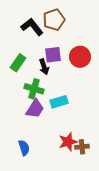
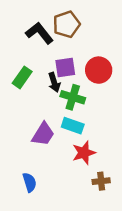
green cross: (34, 89) -> (73, 97), moved
cyan rectangle: (59, 102) -> (73, 126), turned 36
red star: (68, 142) -> (84, 153), moved

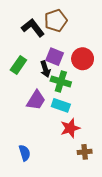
purple square: (65, 68) -> (55, 57), turned 30
purple trapezoid: (43, 134) -> (36, 100), moved

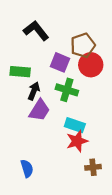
brown pentagon: (56, 20) -> (83, 45), moved
green rectangle: (18, 65) -> (20, 72), turned 60
black arrow: (45, 69) -> (34, 91), moved, turned -140
cyan rectangle: (61, 105) -> (75, 125), moved

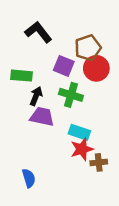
purple trapezoid: (39, 110) -> (42, 117), turned -110
brown cross: (93, 167) -> (99, 162), moved

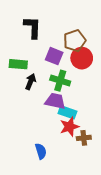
black L-shape: (38, 32) -> (33, 27), turned 40
purple trapezoid: (42, 117) -> (55, 101), moved
blue semicircle: (29, 178) -> (41, 151), moved

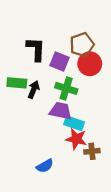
black L-shape: (33, 27) -> (36, 49), moved
green rectangle: (18, 64) -> (17, 83), moved
red star: (69, 127) -> (76, 139), turned 30
blue semicircle: (41, 151) -> (45, 166), turned 77

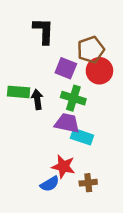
black L-shape: (36, 49) -> (43, 31), moved
black arrow: (34, 90) -> (37, 99), turned -30
red star: (76, 139) -> (63, 167), moved
brown cross: (92, 151) -> (88, 183), moved

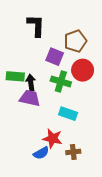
red circle: (99, 71) -> (83, 70), moved
purple trapezoid: (67, 123) -> (30, 98), moved

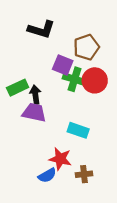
black L-shape: (36, 26) -> (41, 29), turned 105
green rectangle: (15, 76) -> (18, 88), turned -30
green cross: (61, 82) -> (75, 79), moved

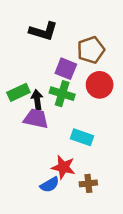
green cross: (75, 79) -> (62, 94), moved

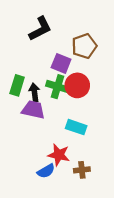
black L-shape: (43, 31) -> (40, 29), turned -44
red circle: (100, 85) -> (77, 85), moved
green rectangle: (18, 92) -> (17, 85), turned -48

